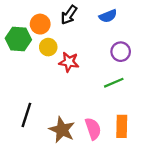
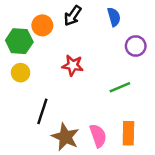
blue semicircle: (108, 16) -> (114, 17), turned -84
yellow circle: (48, 47) -> (21, 73), moved
purple circle: (121, 52) -> (136, 46), moved
black line: (26, 115) -> (42, 111), moved

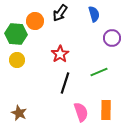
red star: (73, 65) -> (60, 54), turned 30
black line: (42, 111) -> (65, 83), moved
brown star: (65, 137) -> (19, 113), moved, size x0.7

